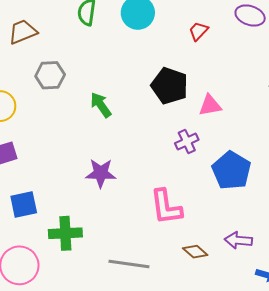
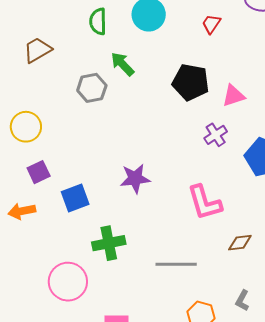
gray hexagon: (50, 75) -> (92, 88), moved
green arrow: (101, 105) -> (122, 64), moved
blue square: (24, 205) -> (75, 198), moved
brown diamond: (195, 252) -> (240, 243), turned -40

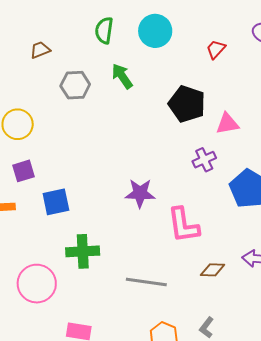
brown trapezoid: (38, 50) -> (40, 50), size x0.7
gray hexagon: (92, 88) -> (75, 85), moved
purple star: (135, 179) -> (140, 193), moved

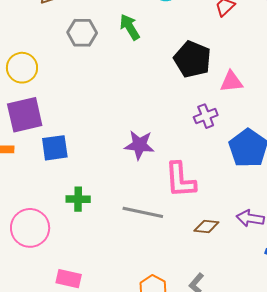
purple square: (24, 171) -> (25, 115), size x1.6
green cross: (83, 251) -> (78, 199), size x0.7
gray line: (146, 282) -> (143, 212), moved

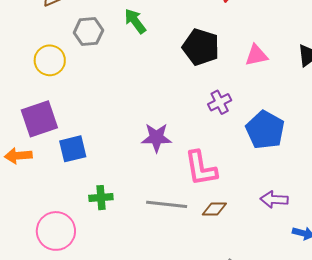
yellow circle: (22, 68) -> (50, 60), moved
pink triangle: (231, 82) -> (256, 55), moved
brown diamond: (206, 226) -> (214, 209), moved

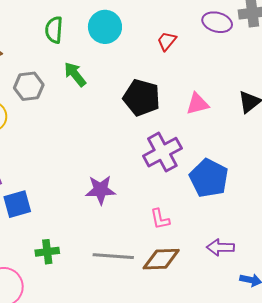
purple cross: (220, 102) -> (162, 152), size x1.6
pink L-shape: (201, 168) -> (160, 219), moved, size x0.6
brown diamond: (214, 209) -> (161, 259), size x1.5

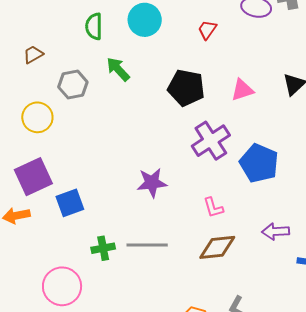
gray line: (113, 256) -> (147, 245), moved

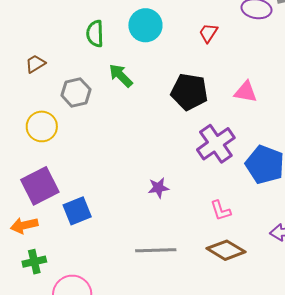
pink triangle: (242, 90) -> (246, 92), turned 30
purple star: (152, 183) -> (158, 188), size x0.7
brown diamond: (217, 247) -> (226, 250), turned 39
green cross: (103, 248) -> (34, 262), moved

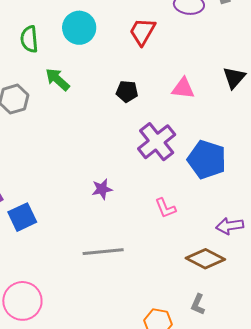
red trapezoid: (208, 33) -> (142, 32), size x1.4
black pentagon: (189, 92) -> (127, 91), size x0.6
brown diamond: (226, 250) -> (205, 259), moved

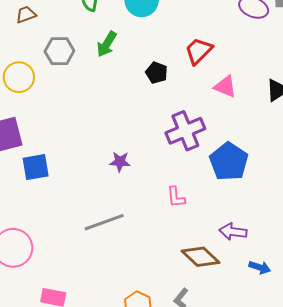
red trapezoid: (142, 32) -> (199, 51), moved
green arrow: (57, 79) -> (107, 44), turned -116
black pentagon: (127, 91) -> (157, 73), moved
gray line: (103, 252) -> (104, 222), turned -30

